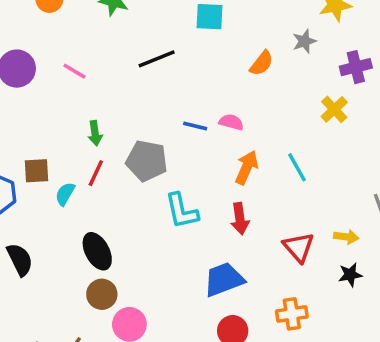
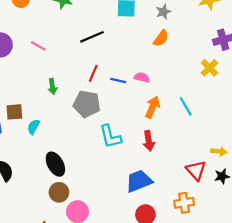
gray star: (304, 41) -> (163, 12), moved
red line: (96, 173) -> (93, 73), moved
red triangle: (299, 247) -> (196, 170), moved

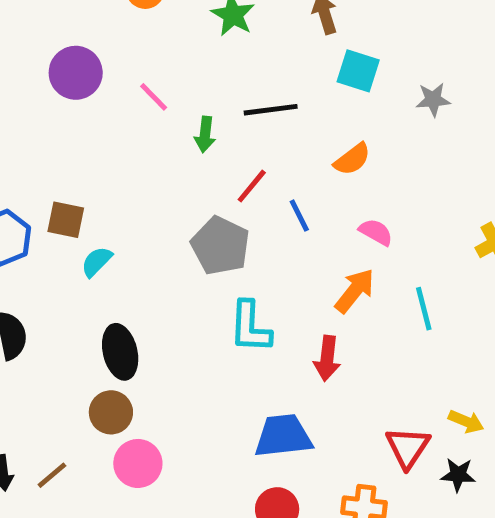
orange semicircle: (161, 38) -> (352, 159), moved
pink semicircle: (142, 77) -> (376, 232), moved
blue line: (118, 80) -> (299, 216), turned 35
green arrow: (52, 87) -> (205, 134), moved

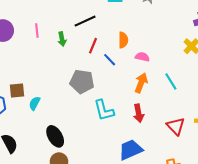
pink line: (154, 97) -> (37, 30), turned 56
orange semicircle: (352, 159) -> (123, 40), moved, turned -35
red line: (252, 186) -> (93, 46), moved
red triangle: (408, 447) -> (176, 126), moved

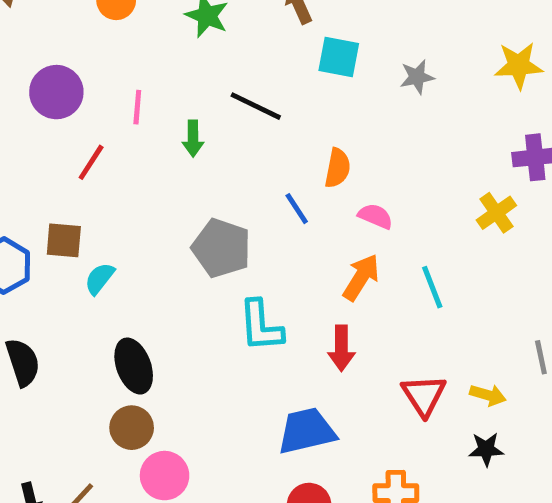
black line: (85, 21) -> (256, 106), turned 40
red line: (93, 46) -> (91, 162), moved

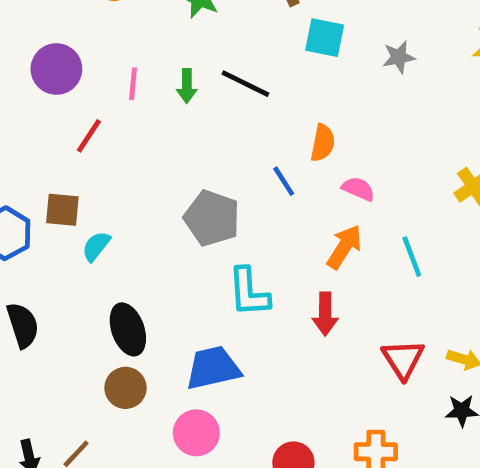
green arrow: (193, 139) -> (187, 86), moved
blue trapezoid: (307, 431) -> (213, 368), moved
pink circle: (165, 476) -> (196, 433), moved

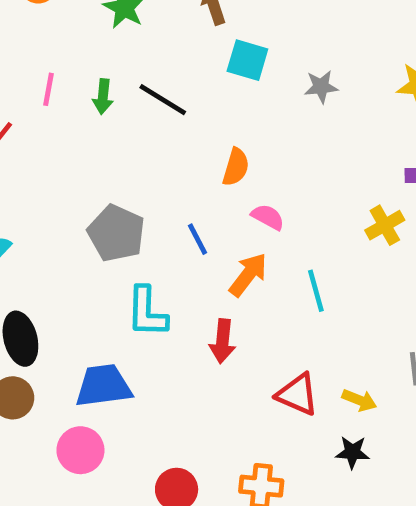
blue line: (284, 181) -> (197, 239), moved
red triangle: (403, 359) -> (297, 394), turned -39

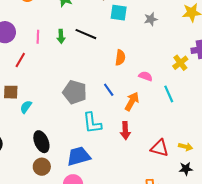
pink semicircle: (268, 217) -> (146, 76), moved
yellow cross: (385, 225) -> (180, 63), moved
cyan line: (316, 291) -> (169, 94), moved

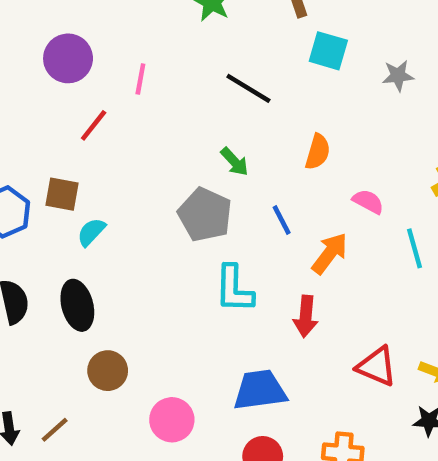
green arrow: (61, 36) -> (235, 162), moved, turned -48
black ellipse: (41, 142) -> (77, 305), moved
blue trapezoid: (79, 156) -> (260, 390), moved

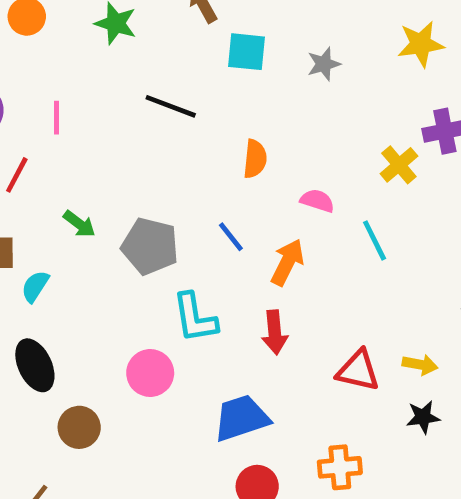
green arrow: (235, 162) -> (79, 224), moved
pink circle: (172, 420) -> (150, 373), moved

